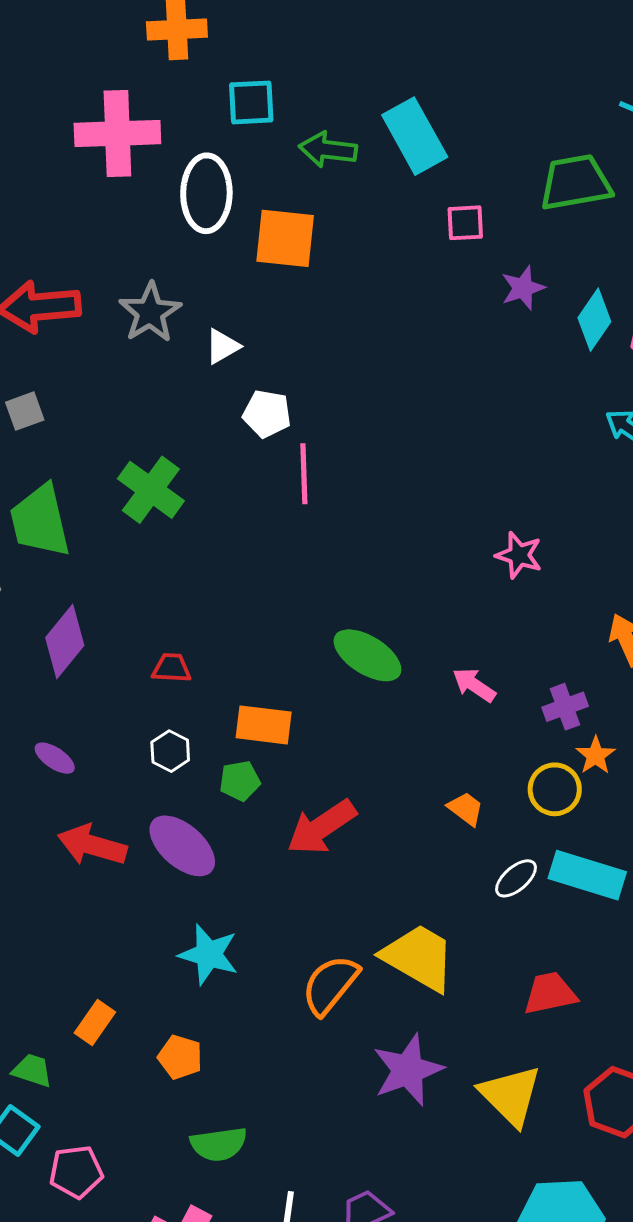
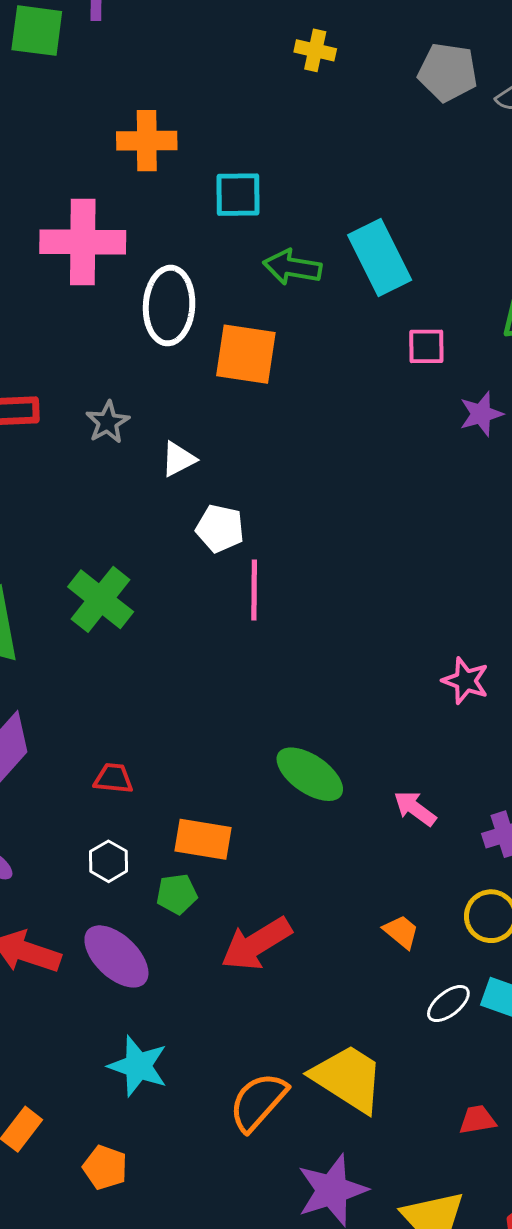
cyan square: (251, 102) -> (238, 195), moved
gray star: (150, 312) -> (108, 422), size x0.7
red trapezoid: (550, 993) -> (477, 1120), size x0.7

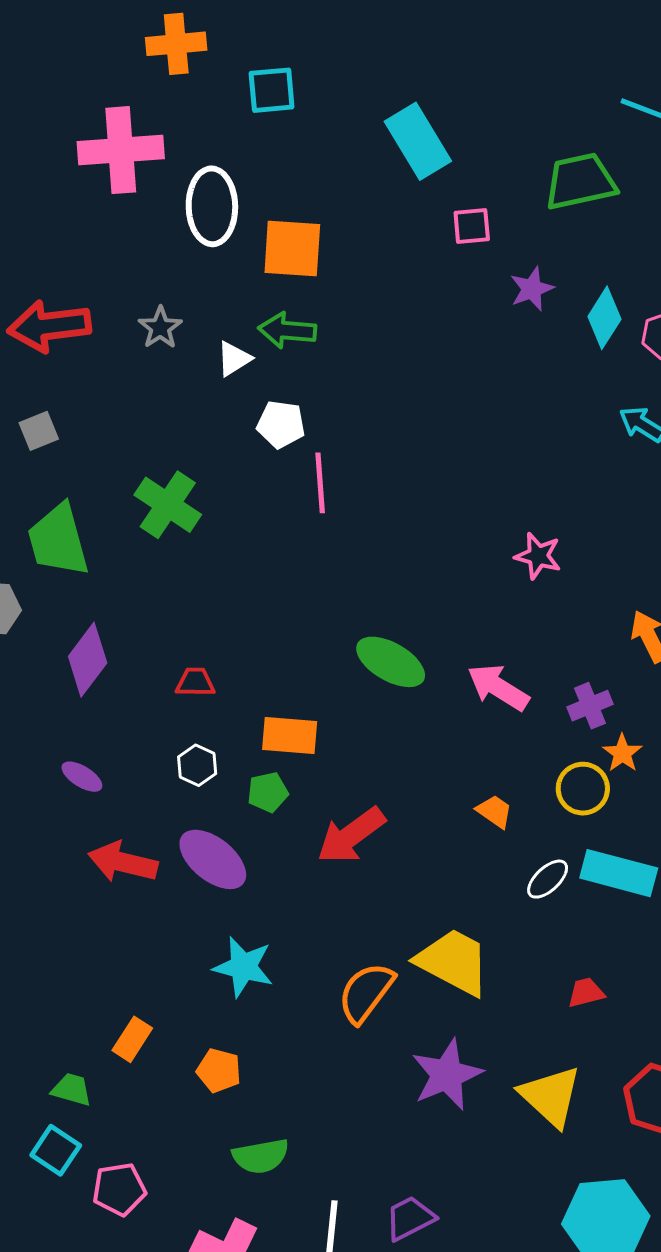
green arrow: (292, 267) -> (287, 330), moved
pink arrow: (415, 808) -> (498, 687), size x1.4

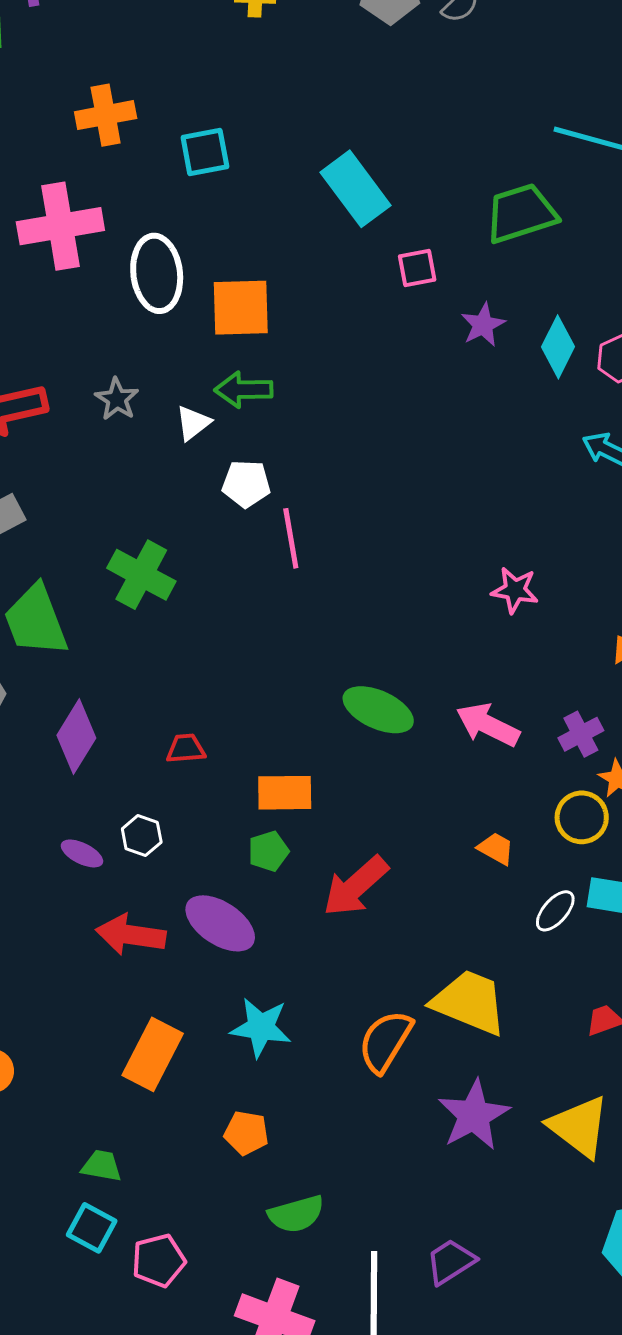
white hexagon: (197, 765) -> (142, 836), moved
orange rectangle: (132, 1039) -> (153, 1054), moved, size x1.6

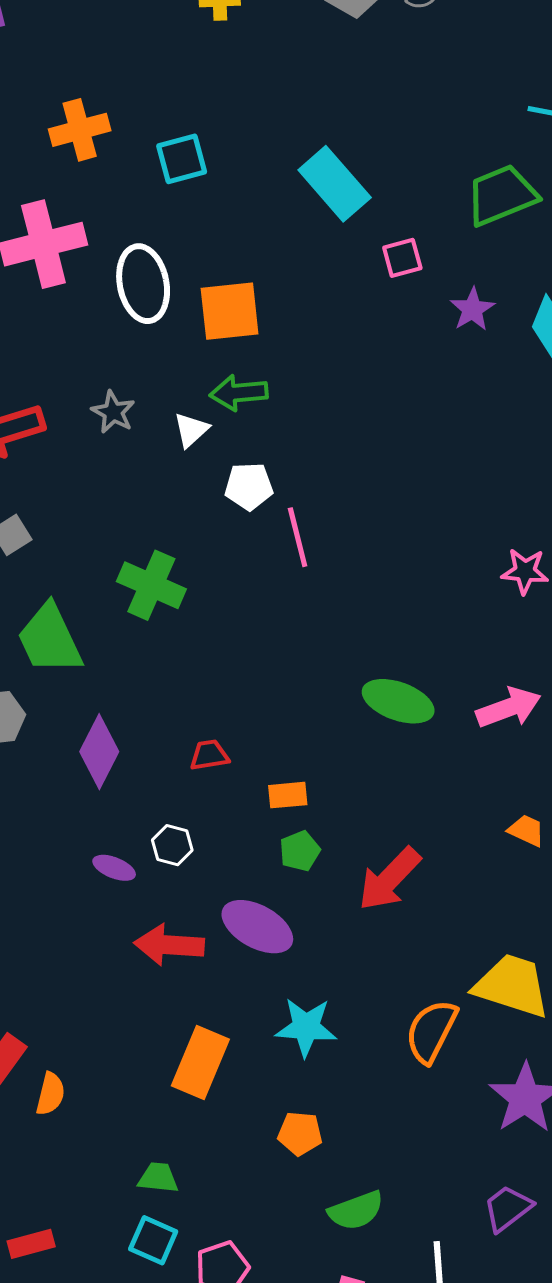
pink arrow: (488, 725) -> (509, 708), turned 138
orange rectangle: (285, 793) -> (288, 795), moved, size x0.7
purple trapezoid: (451, 1262) -> (508, 1208), moved

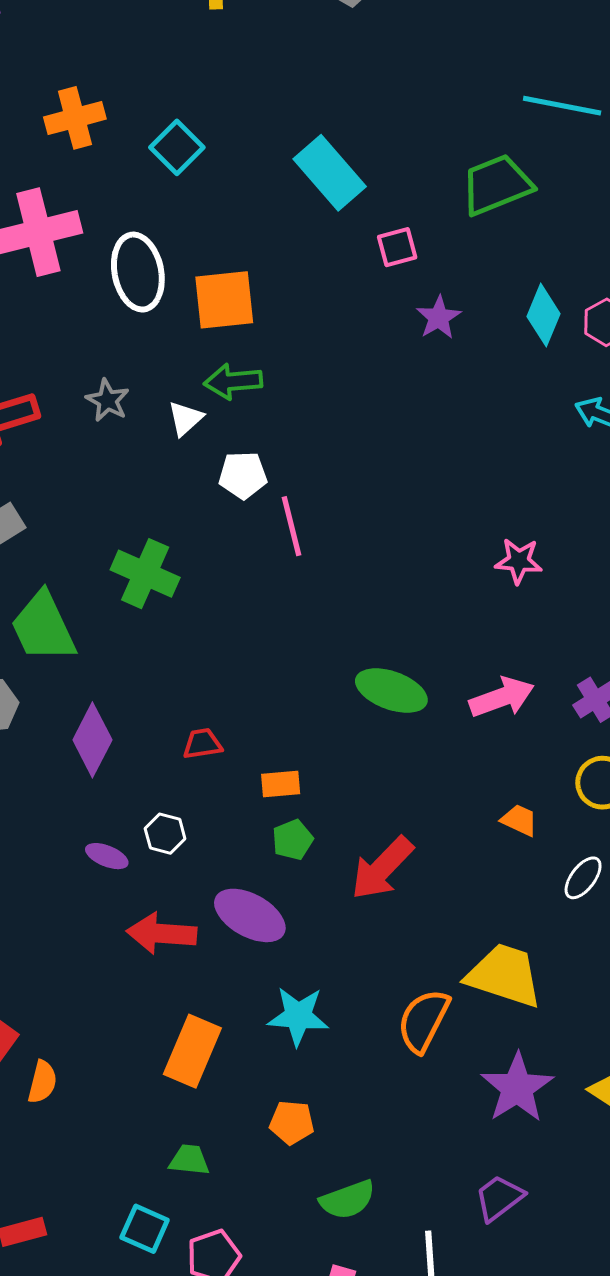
cyan square: (182, 159) -> (177, 147), turned -30
purple star: (472, 309) -> (439, 318), moved
green trapezoid: (158, 1178) -> (189, 1160), moved

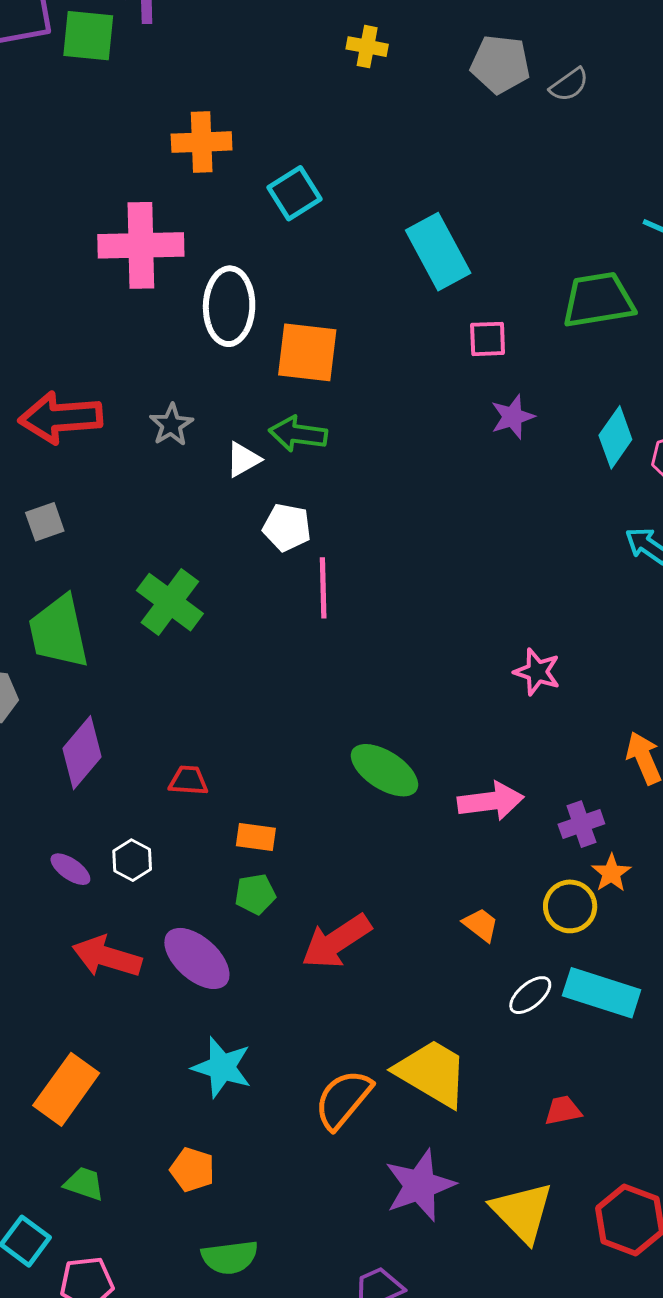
orange rectangle: (192, 1051) -> (66, 1089), moved

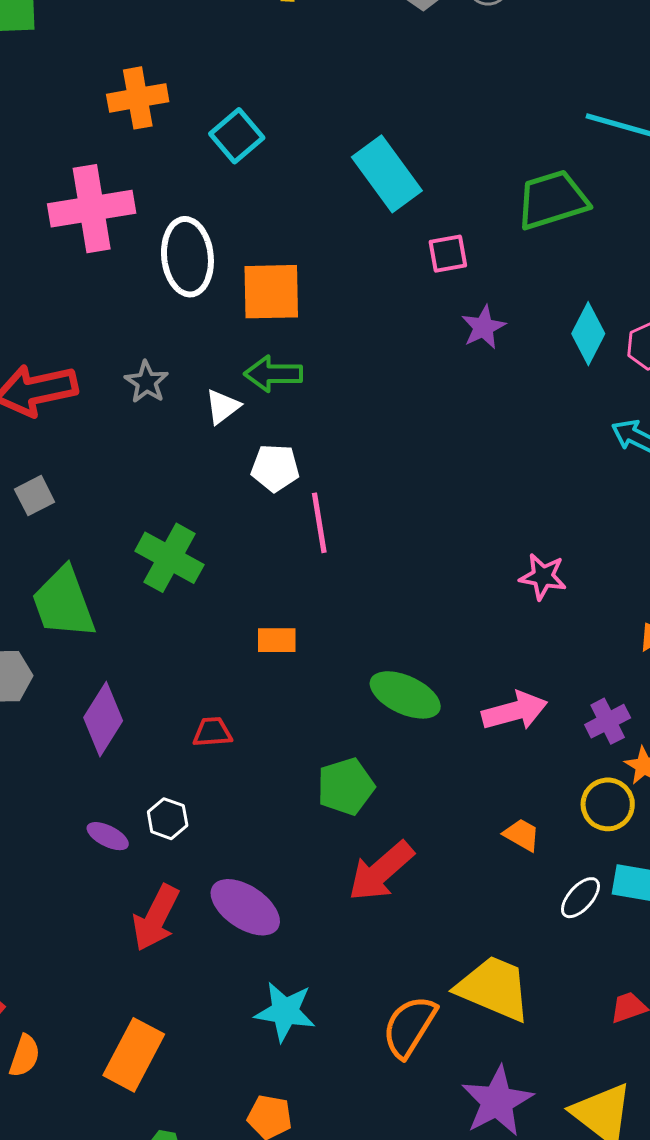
orange rectangle: (256, 837) -> (277, 640), moved
green pentagon: (255, 894) -> (346, 787), moved, size x1.4
red arrow: (107, 957) -> (156, 918), turned -72

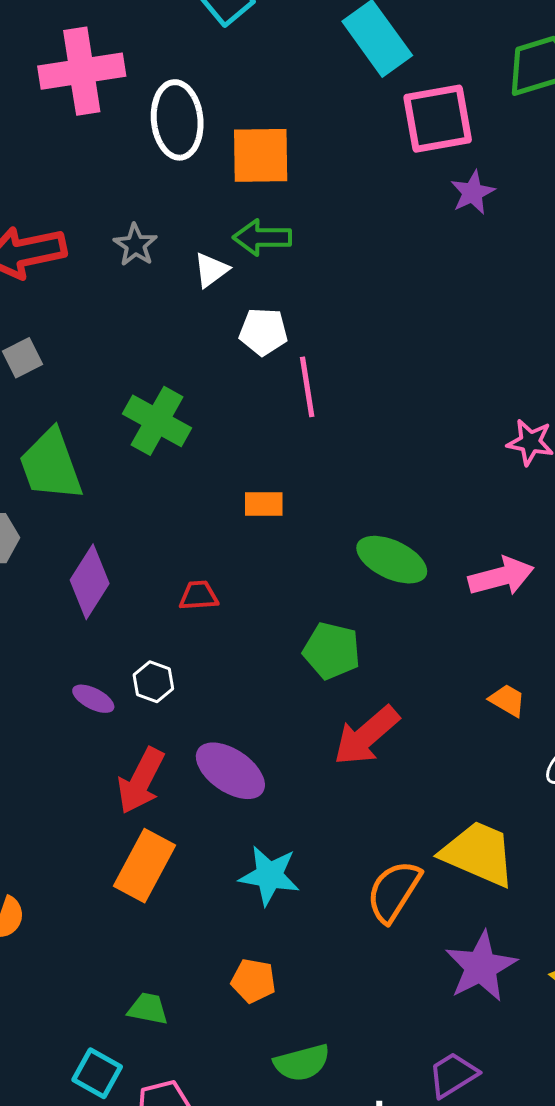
pink square: (448, 254) -> (438, 119), size x1.8
green pentagon: (346, 787) -> (332, 651), turned 30
orange rectangle: (134, 1055) -> (144, 866), moved

